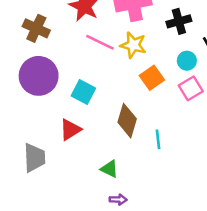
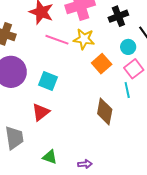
brown diamond: (127, 121) -> (105, 112), moved
cyan line: (158, 139) -> (127, 90), moved
green triangle: (109, 169) -> (50, 157), moved

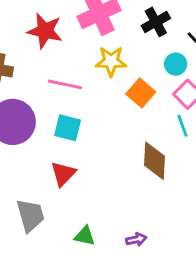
pink line: (57, 40) -> (65, 84), moved

